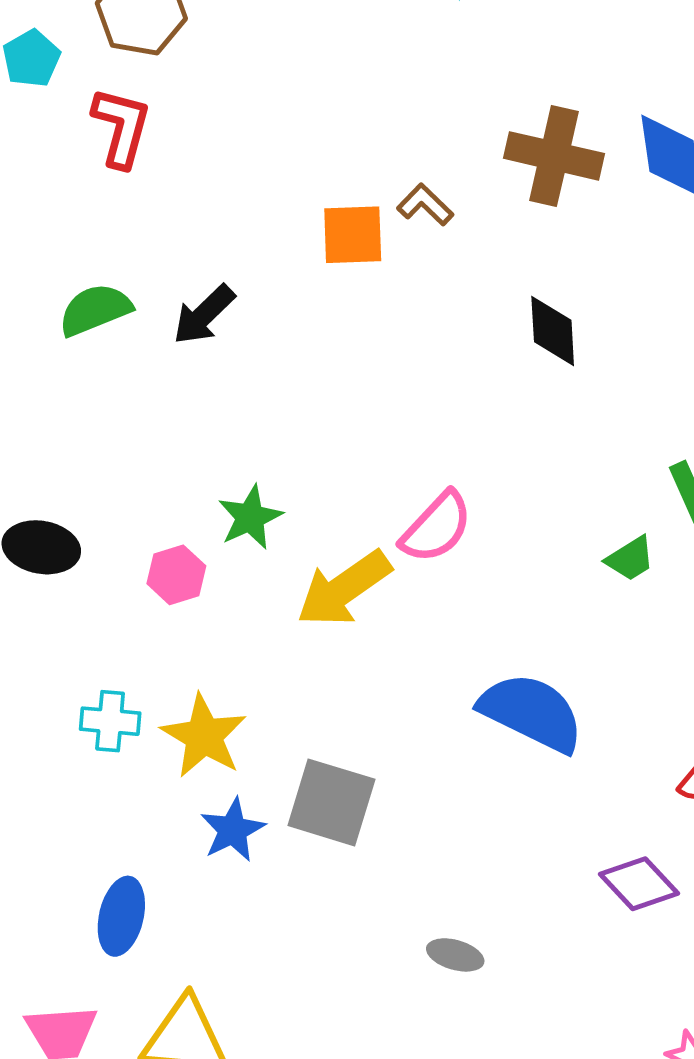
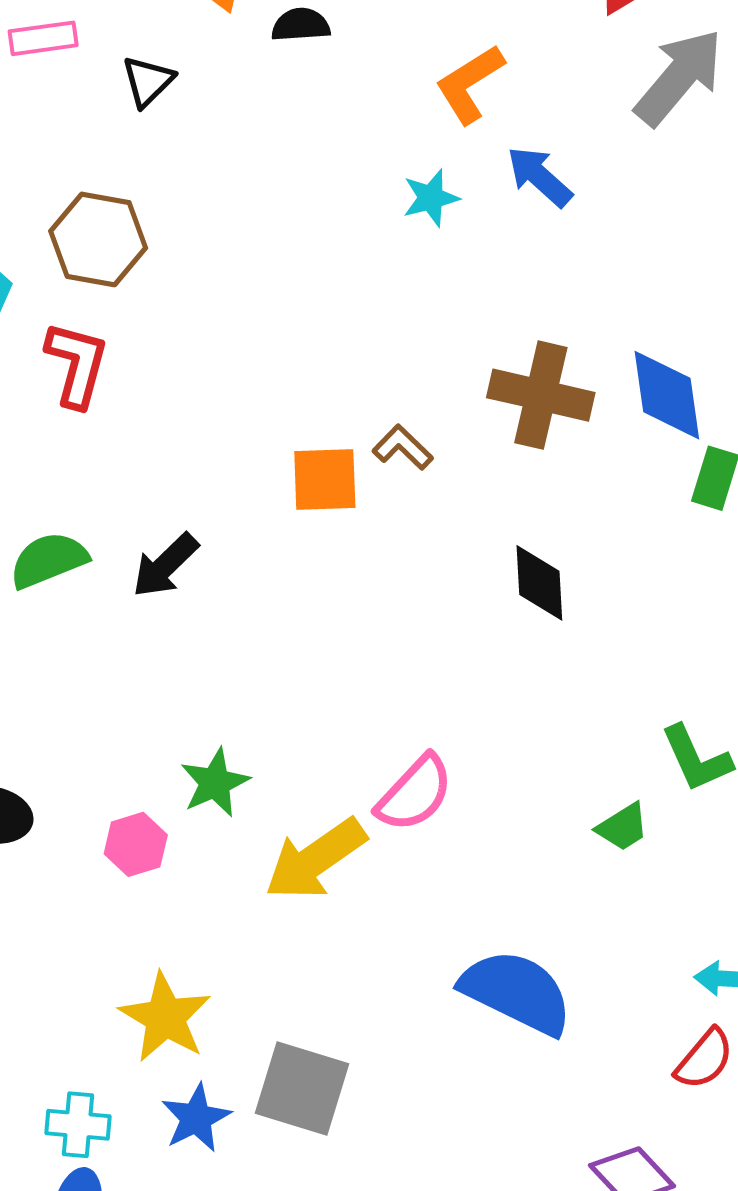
cyan cross: (110, 721) -> (78, 1125), moved

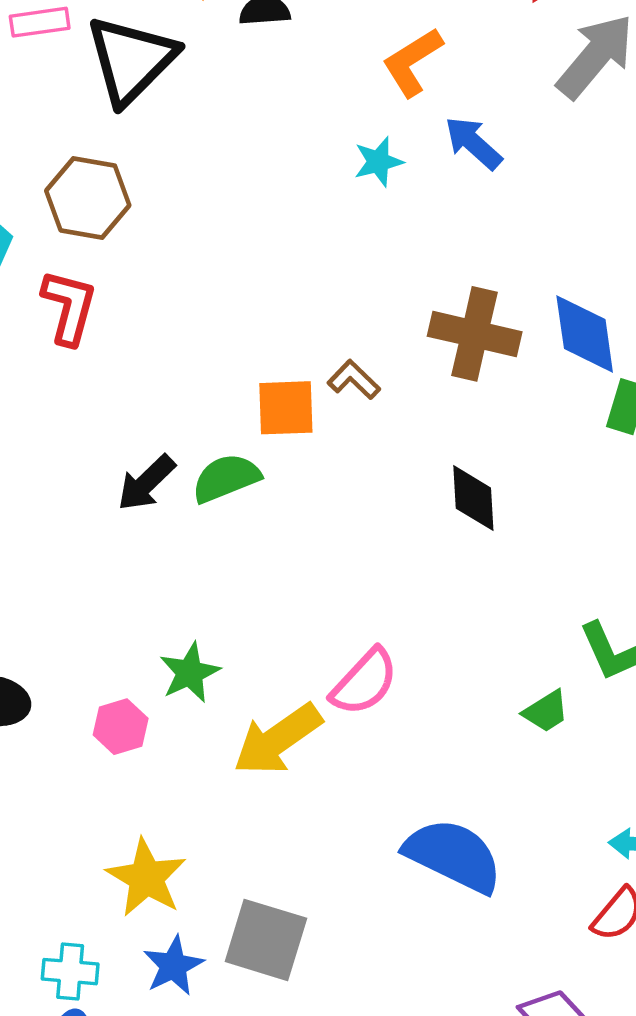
black triangle: (148, 81) -> (131, 60), size x2.0
green semicircle: (49, 560) -> (226, 478), moved

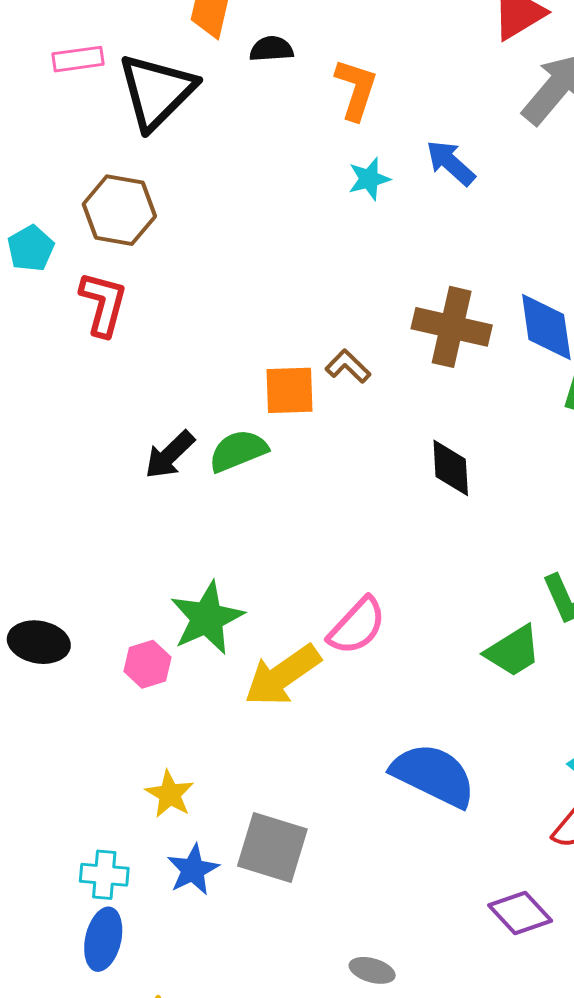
orange L-shape: (412, 62) -> (356, 89), moved, turned 140
green star: (190, 673) -> (207, 618), size x1.4
green trapezoid: (546, 711) -> (513, 651), size x1.4
yellow star: (146, 878) -> (170, 794), size x0.7

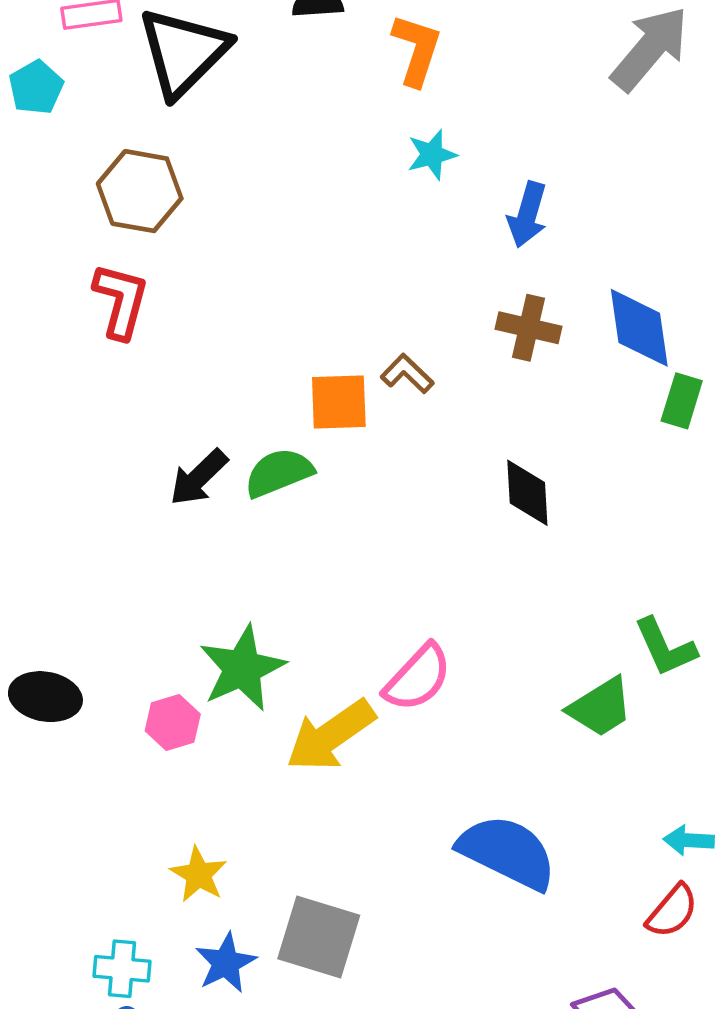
blue arrow: (451, 163) -> (527, 215), moved, turned -116
cyan pentagon: (31, 248) -> (36, 87), moved
brown cross: (452, 327) -> (529, 328), size x0.7

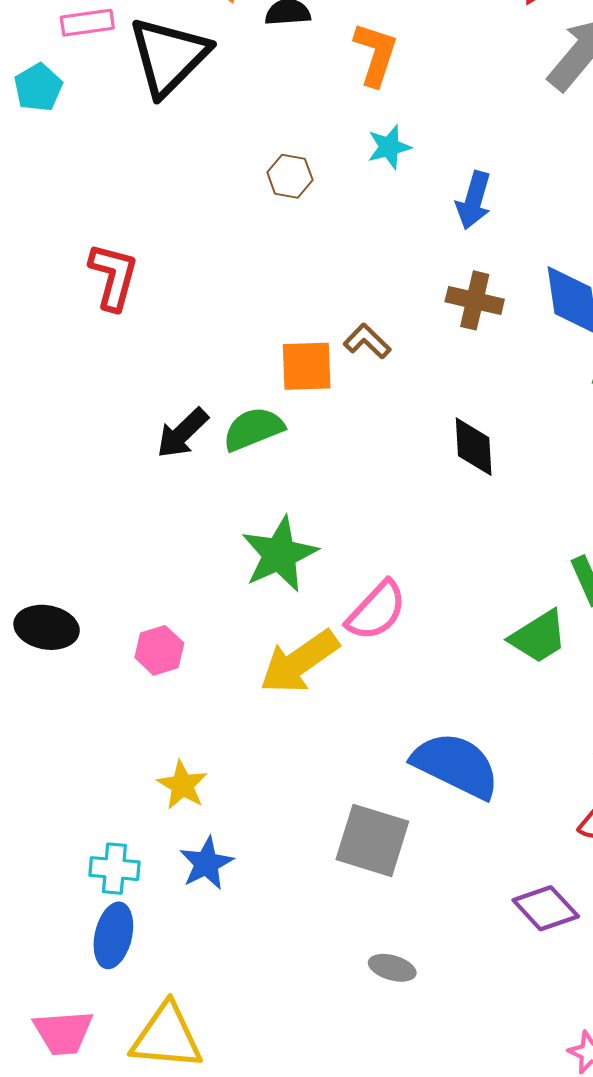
brown hexagon: (140, 191) -> (290, 176), moved, size x0.6
green star: (242, 668) -> (279, 554), moved
gray square: (319, 937) -> (372, 840), moved

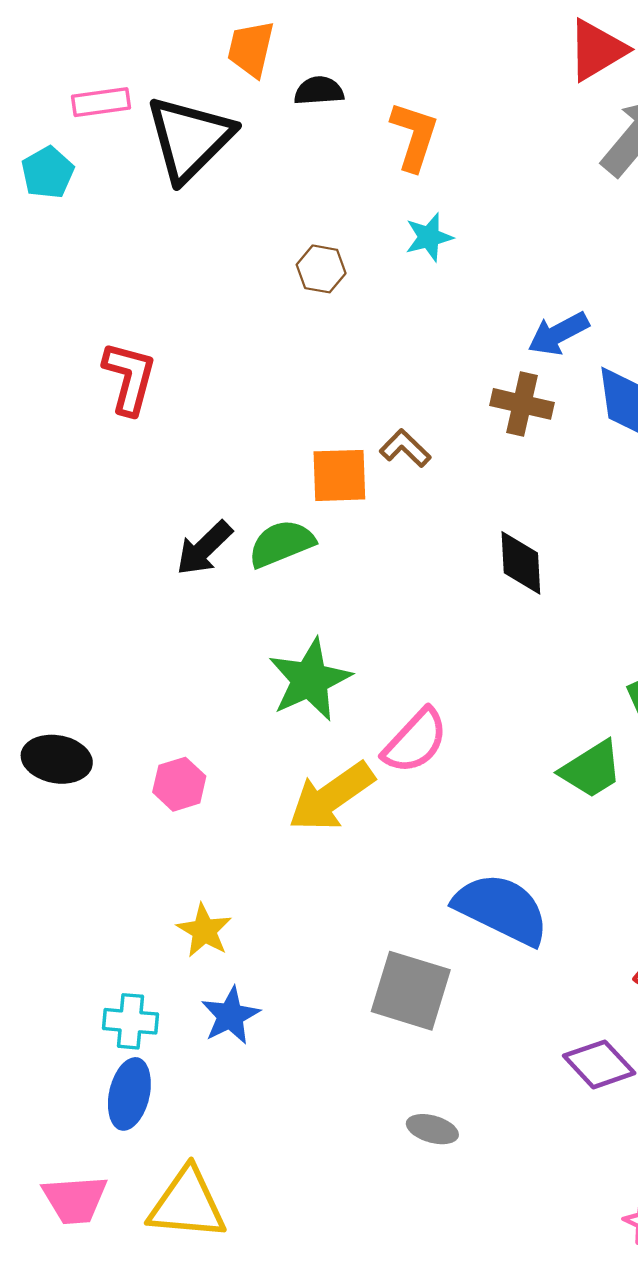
blue arrow: (474, 200) -> (558, 334), moved, turned 46

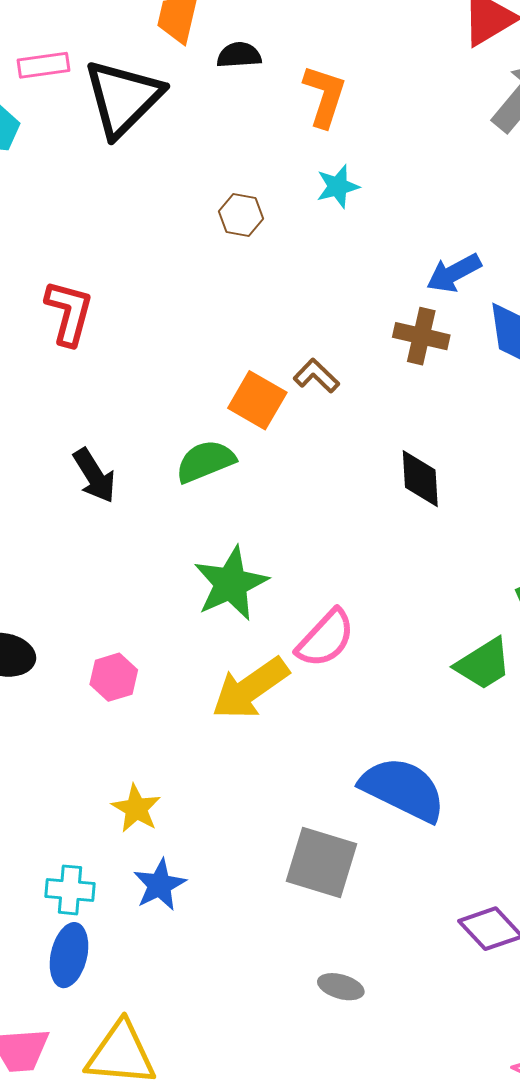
orange square: (339, 475) -> (257, 400), turned 32
black arrow: (204, 548) -> (94, 476), moved, turned -78

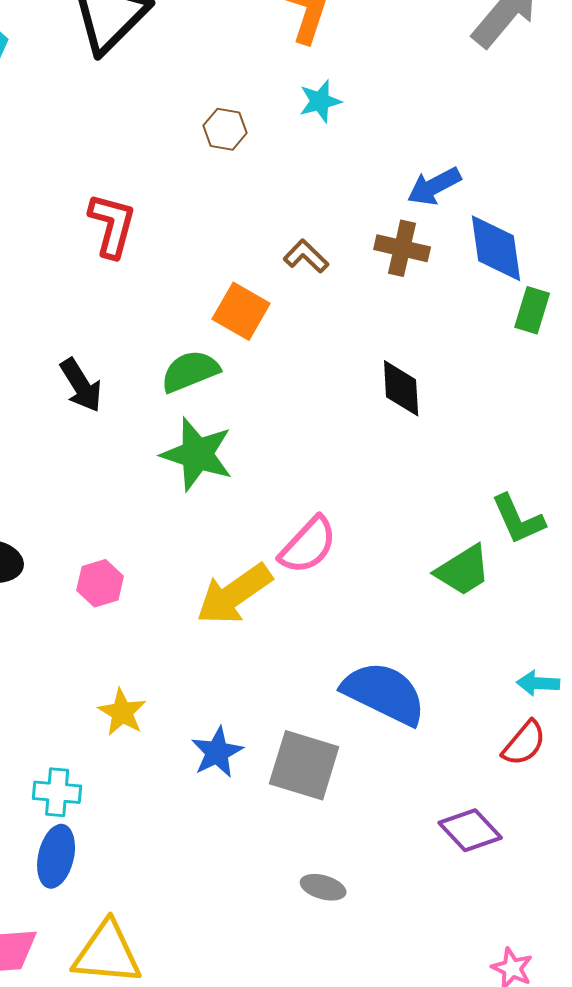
red L-shape: (69, 313) -> (112, 225), moved
brown L-shape: (316, 376) -> (306, 256), moved
green star: (231, 584) -> (197, 454), moved, turned -30
blue star: (160, 885) -> (217, 752), moved

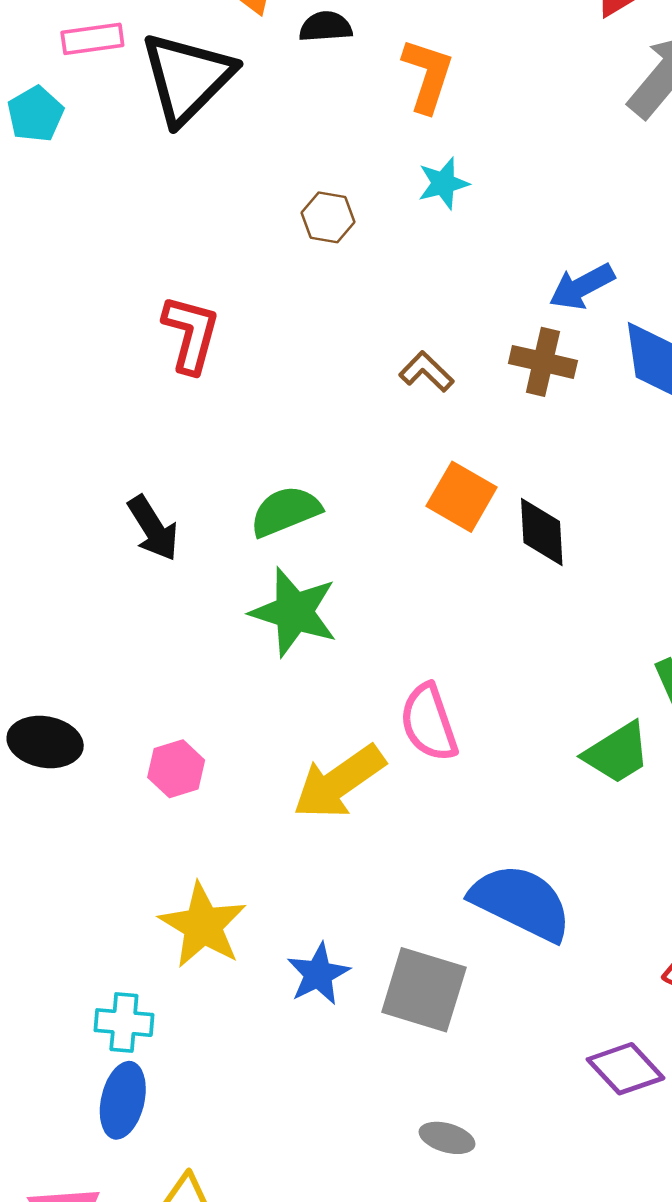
orange square: (241, 311) -> (462, 497), moved
pink semicircle: (308, 545) -> (429, 723), turned 118
yellow star: (122, 712) -> (203, 925), size x1.5

